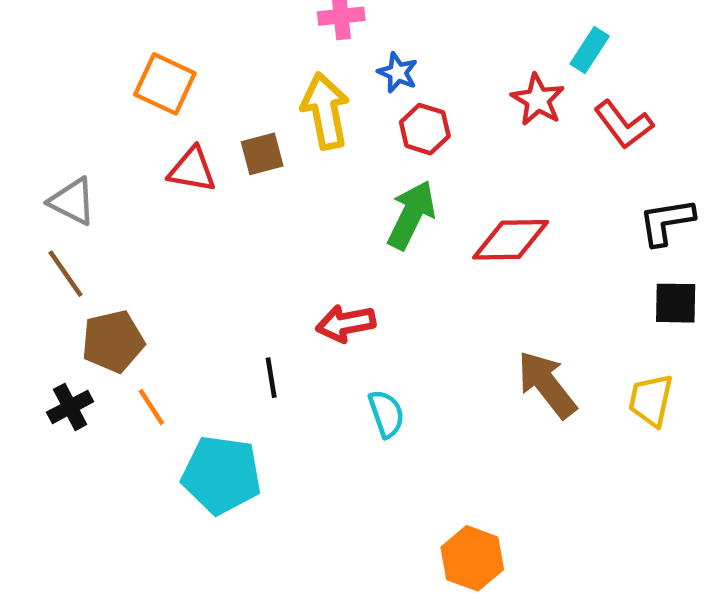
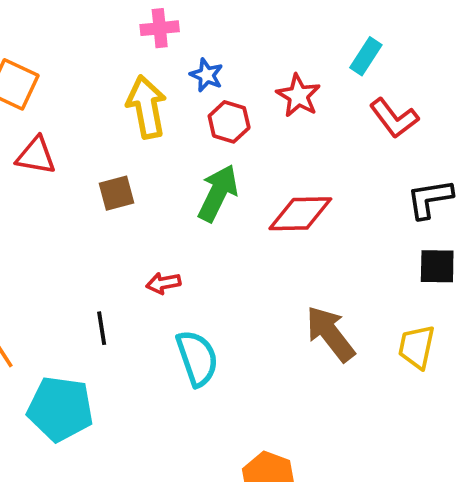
red star: (538, 100) -> (298, 96), moved
brown square: (262, 154) -> (117, 193), moved
red arrow: (346, 323) -> (163, 283), size x0.7
cyan semicircle: (386, 414) -> (197, 358), size x1.4

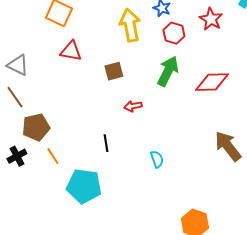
red arrow: (163, 283) -> (133, 106), moved
cyan semicircle: (197, 358) -> (157, 159), size x0.6

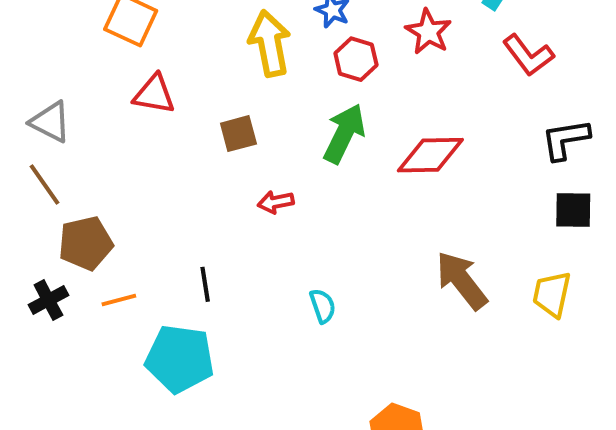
black line: (106, 143) -> (205, 284), moved
orange line: (53, 156) -> (119, 300), turned -72

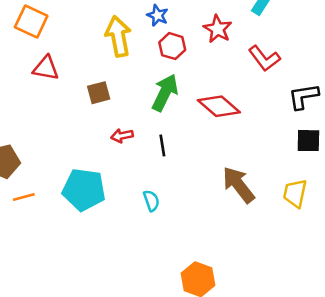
red L-shape: (528, 55) -> (264, 58), moved
red diamond: (430, 155) -> (219, 106), turned 42
black line: (205, 284) -> (162, 145), moved
cyan pentagon: (180, 359) -> (84, 190), moved

